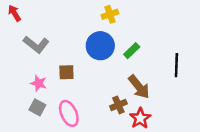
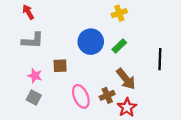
red arrow: (14, 13) -> (28, 12), moved
yellow cross: (110, 14) -> (119, 13), moved
gray L-shape: (36, 45) -> (33, 41), turned -35
pink ellipse: (69, 113) -> (81, 96), moved

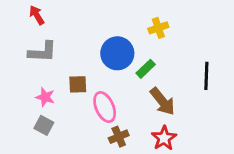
yellow cross: (119, 13) -> (158, 28), moved
green rectangle: (119, 46) -> (146, 69), moved
brown cross: (107, 95) -> (119, 137), moved
pink ellipse: (81, 96) -> (105, 107), moved

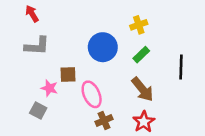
green rectangle: (146, 69) -> (141, 55), moved
pink star: (45, 97) -> (49, 88), moved

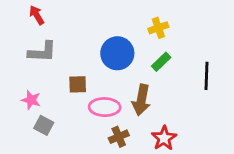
pink star: (49, 88) -> (31, 100), moved
brown arrow: (143, 89) -> (141, 100), moved, turned 50
pink ellipse: (92, 94) -> (105, 107), turned -65

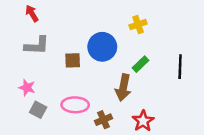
green rectangle: (161, 62) -> (141, 64), moved
brown square: (78, 84) -> (73, 60), moved
pink ellipse: (105, 107) -> (75, 105), moved

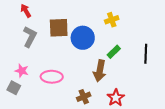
gray L-shape: (37, 46) -> (30, 37), turned -65
brown square: (73, 60) -> (59, 28), moved, size x1.5
pink ellipse: (75, 105) -> (52, 77), moved
gray square: (38, 110) -> (14, 88), moved

